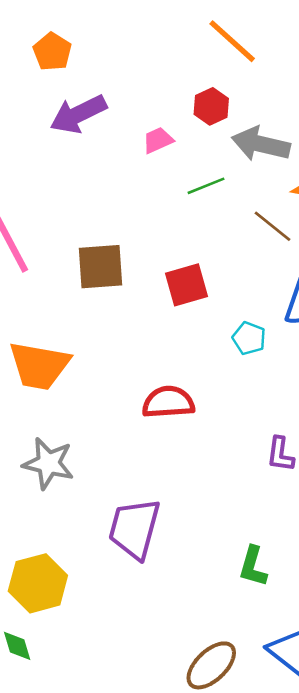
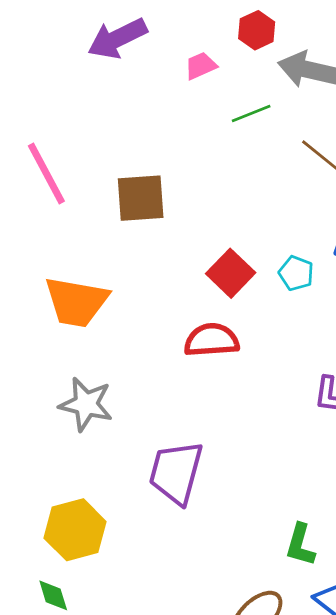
red square: (186, 285) -> (231, 273), moved, turned -30
green L-shape: (253, 566) -> (300, 545), moved

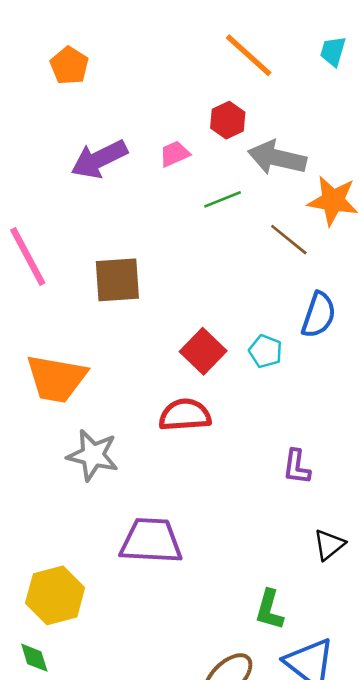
purple arrow: (117, 38) -> (99, 159), moved
gray star: (86, 404) -> (93, 455), moved
purple trapezoid: (176, 472) -> (151, 541), turned 78

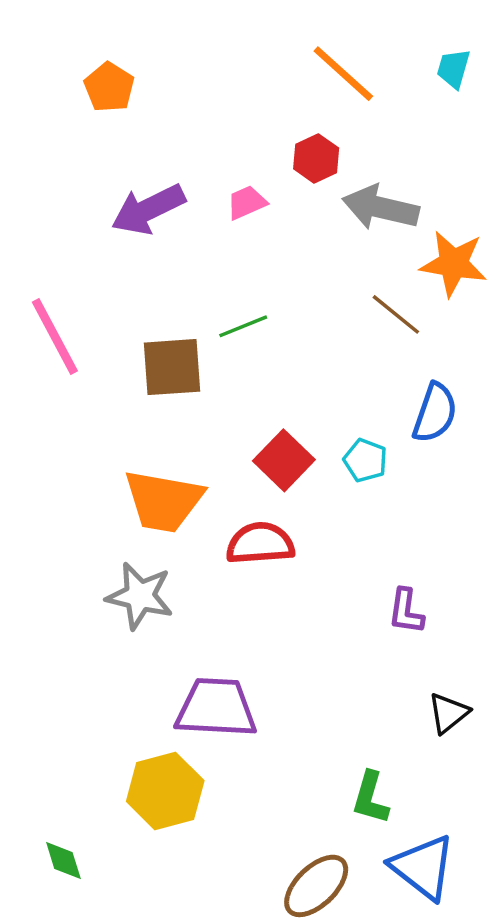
green line: (223, 199) -> (243, 326), moved
orange trapezoid: (56, 379) -> (164, 501), moved
yellow hexagon: (55, 595) -> (165, 791), moved

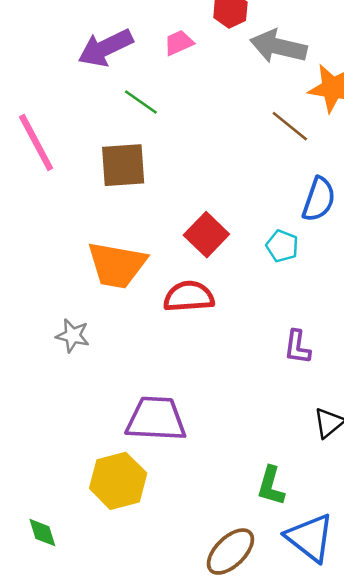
green line: (243, 326) -> (141, 102), moved, turned 57
cyan pentagon: (365, 460) -> (282, 246), moved
gray star: (140, 596) -> (73, 336), moved, size x0.7

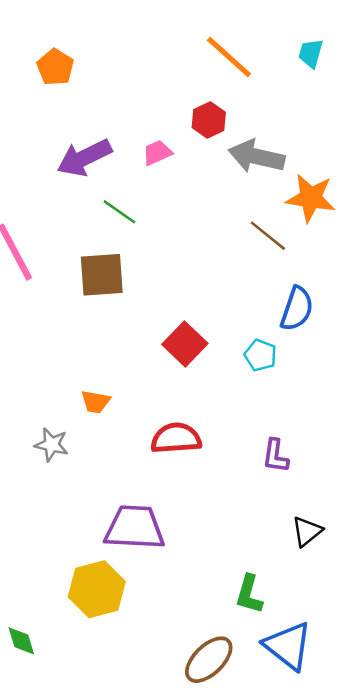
orange trapezoid: (117, 265) -> (96, 402), moved, size x0.5
red semicircle: (189, 297) -> (176, 438), moved

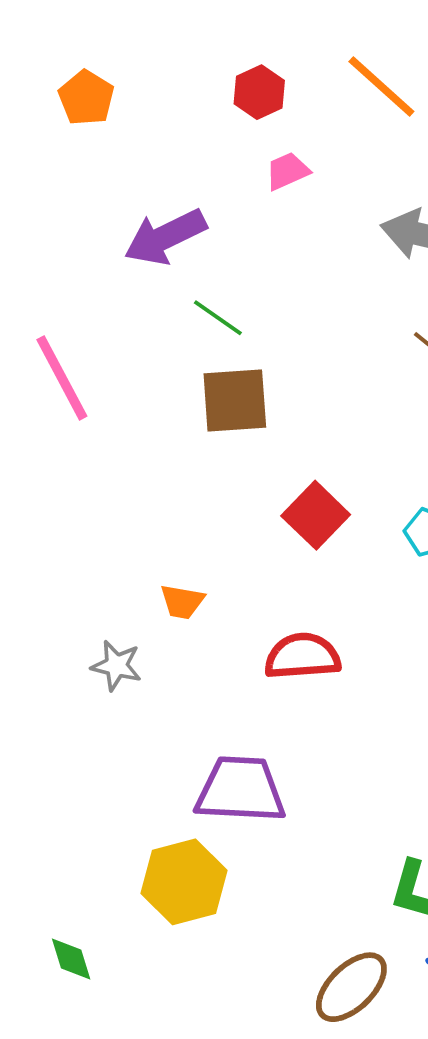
orange pentagon: (55, 67) -> (86, 98), moved
red hexagon: (209, 120) -> (259, 92), moved
pink trapezoid: (157, 153) -> (287, 171), moved
brown square: (102, 275) -> (235, 400), moved

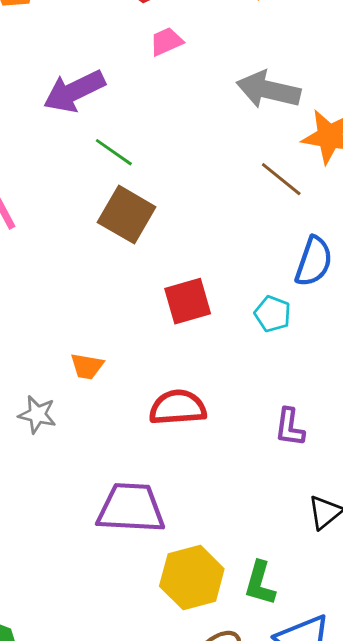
brown square: (235, 400) -> (127, 215), turned 34
red square: (316, 515) -> (188, 301), turned 30
yellow hexagon: (184, 882) -> (192, 578), moved

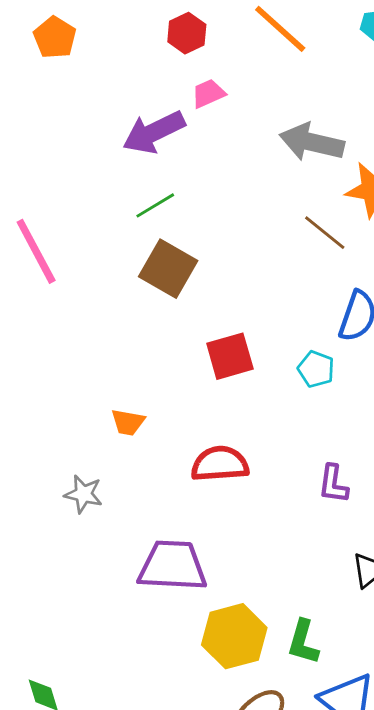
purple arrow: (74, 91) -> (154, 132), moved
green line: (114, 152) -> (155, 205), turned -66
gray star: (37, 415) -> (83, 494), moved

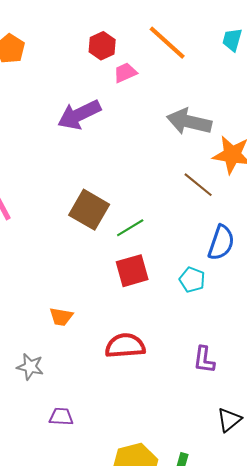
pink trapezoid: (208, 93) -> (125, 73), moved
green line: (155, 205) -> (130, 228), moved
purple trapezoid: (172, 566) -> (61, 417), moved, size x0.5

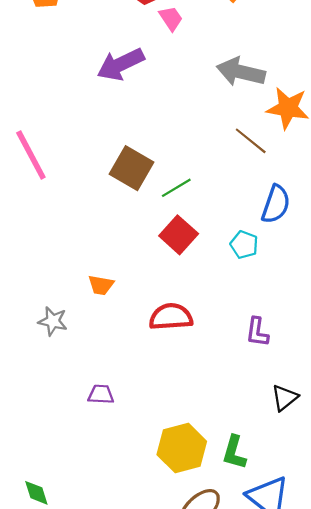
pink trapezoid: (125, 73) -> (171, 18), turned 80
red square: (132, 271) -> (179, 235), turned -32
gray star: (30, 367) -> (53, 321), moved

